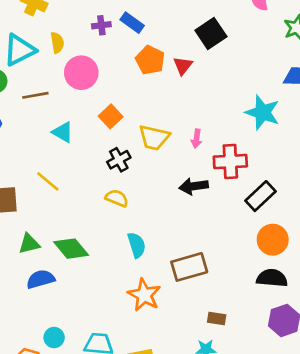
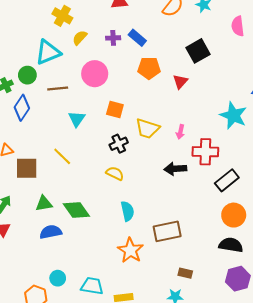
yellow semicircle: (57, 43) -> (80, 38), moved, turned -133
orange pentagon: (150, 60) -> (149, 68), turned -30
red triangle: (183, 66) -> (180, 82), moved
orange square: (111, 116) -> (115, 110), turned -36
cyan triangle: (63, 132) -> (77, 119), turned 30

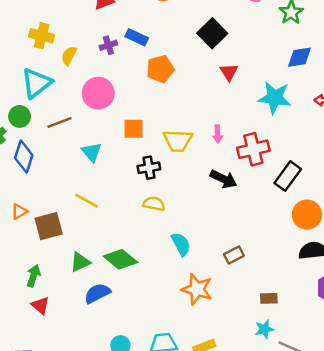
red triangle: (180, 82) -> (229, 72), moved
black cross: (119, 144) -> (149, 168), turned 30
black arrow: (175, 169) -> (224, 179), turned -135
brown rectangle: (167, 231) -> (234, 255), size x0.6

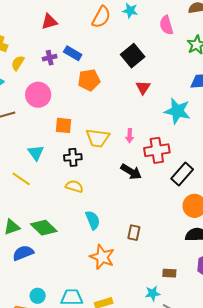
cyan triangle: (92, 152) -> (36, 153), moved
brown rectangle: (234, 255) -> (134, 233), turned -56
brown rectangle: (269, 298) -> (169, 273), moved

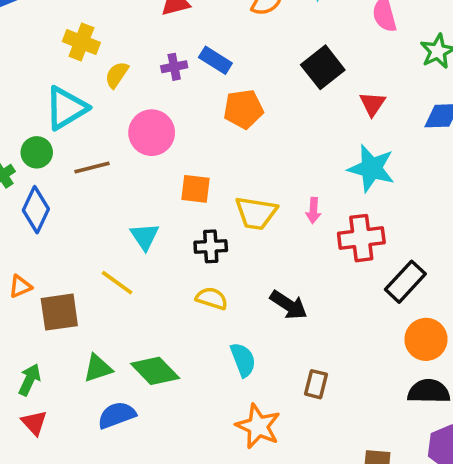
red triangle: (143, 87) -> (372, 104), moved
cyan star: (177, 111) -> (371, 168), moved
black arrow: (131, 172) -> (289, 305), moved

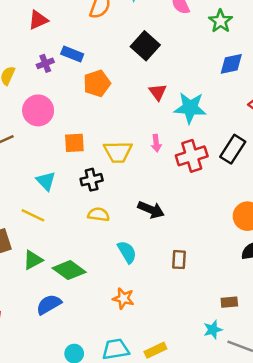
red triangle: (372, 104) -> (158, 92), moved
black rectangle: (405, 282) -> (233, 149), moved
green triangle: (98, 368) -> (33, 260), moved
orange star: (258, 426) -> (123, 298), moved, size x0.7

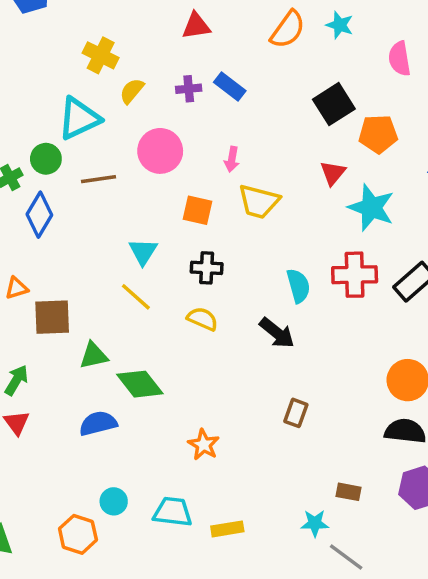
orange pentagon: (97, 83) -> (378, 134), moved
pink arrow: (156, 143) -> (232, 159), moved
yellow trapezoid: (118, 152) -> (259, 201), moved
yellow line: (33, 215) -> (136, 297), moved
cyan semicircle: (127, 252) -> (298, 286), moved

